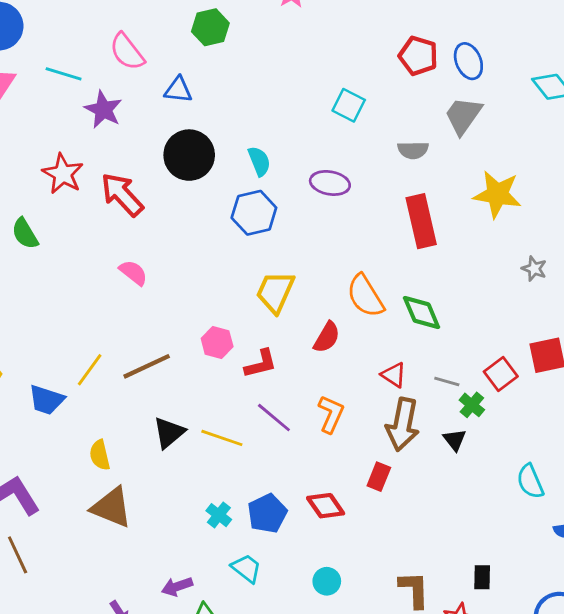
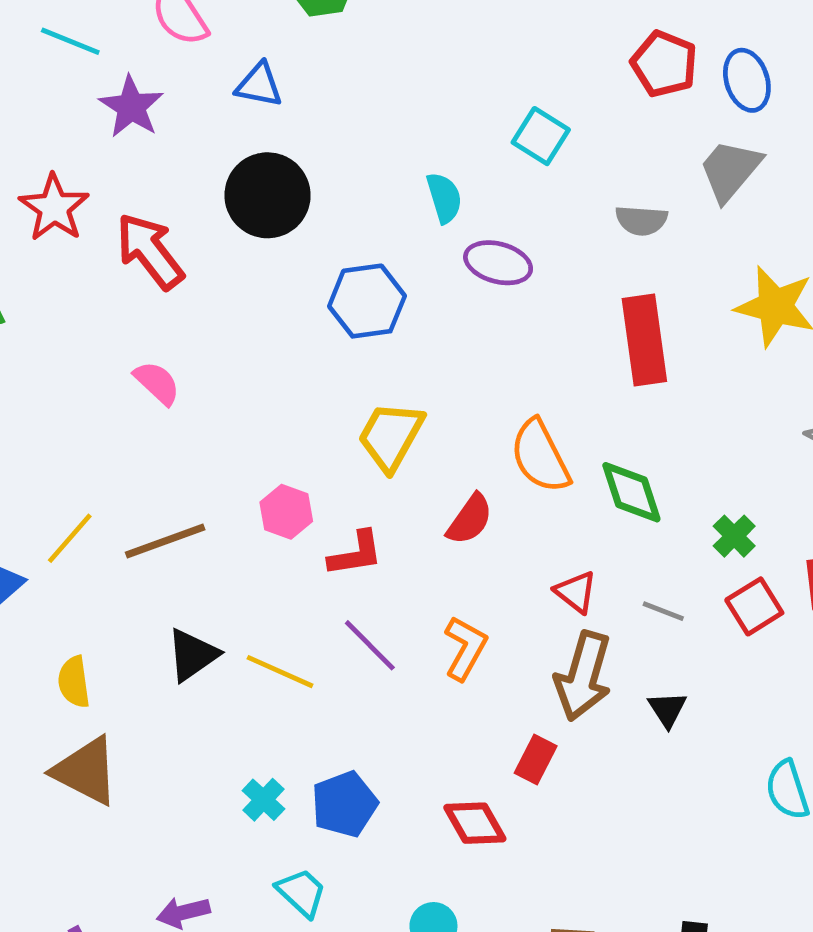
cyan semicircle: (259, 161) -> (444, 198), moved
green cross: (472, 405) -> (734, 536), moved
red diamond: (326, 506) -> (475, 823), moved

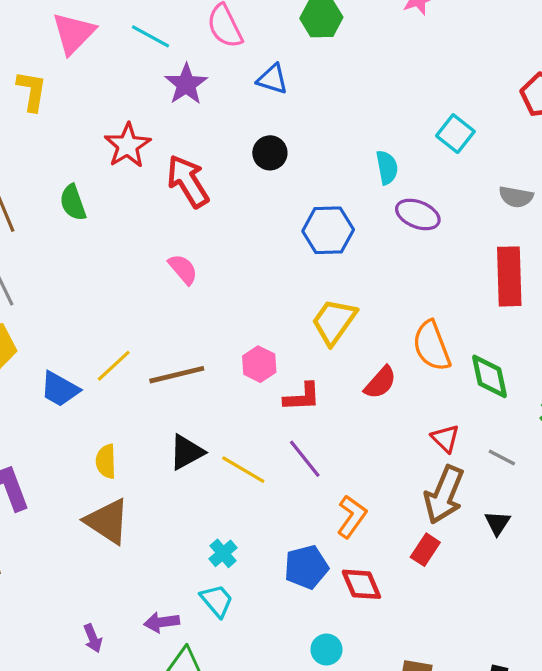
black circle: (268, 195) -> (270, 153), size x0.6
orange L-shape: (465, 648) -> (352, 517), moved
red rectangle: (536, 759) -> (425, 550), moved
blue pentagon: (344, 804) -> (306, 567), moved
cyan trapezoid: (301, 893) -> (217, 601), moved

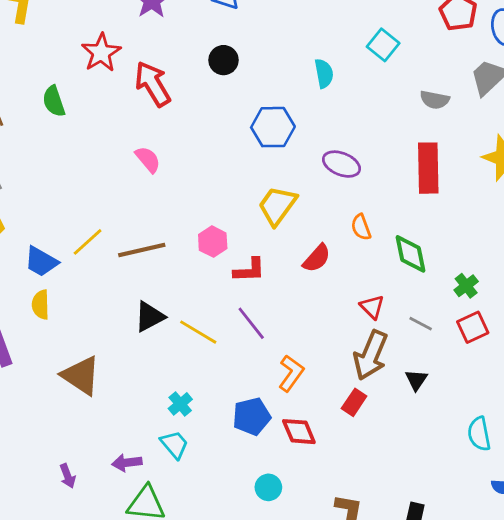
purple ellipse: (418, 214) -> (341, 164), moved
orange semicircle: (432, 346) -> (361, 227), size x0.6
yellow semicircle: (106, 461) -> (41, 305), moved

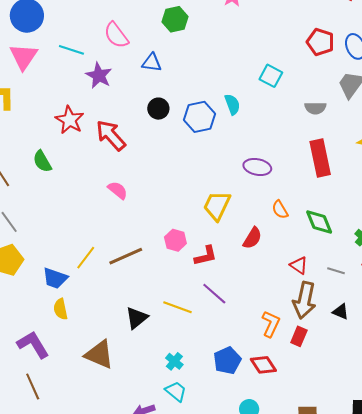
blue hexagon: (273, 127) -> (200, 117), moved
black triangle: (150, 317) -> (137, 318), moved
orange L-shape: (291, 373) -> (271, 324), moved
black triangle: (416, 380) -> (341, 312), turned -30

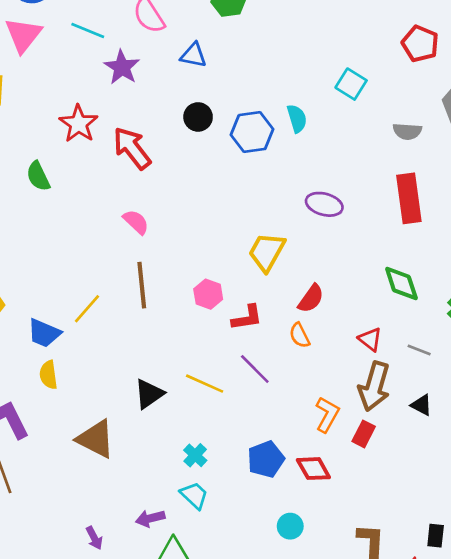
orange semicircle: (280, 210) -> (300, 335), moved
brown line: (126, 256) -> (142, 285), moved, turned -76

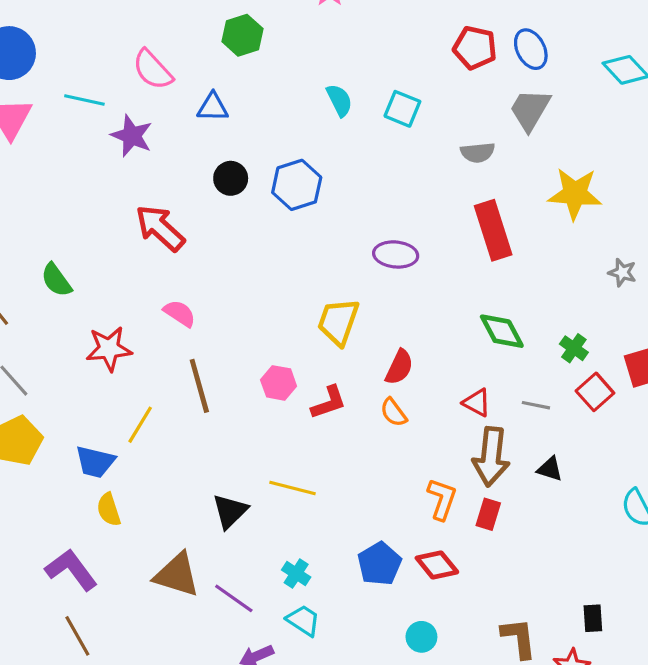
cyan semicircle: (297, 118) -> (339, 100), moved
red star: (79, 124) -> (109, 349), moved, turned -30
purple line: (255, 369) -> (234, 598), moved

